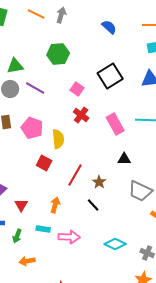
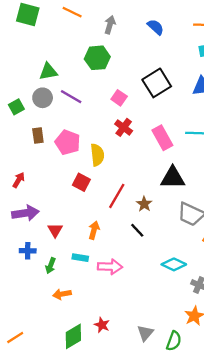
gray arrow: (61, 15) -> (110, 25), moved
black triangle: (124, 159) -> (173, 178), size x1.6
cyan diamond: (115, 244) -> (174, 264), moved

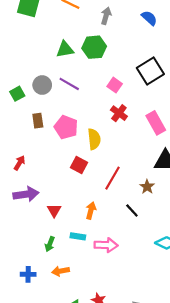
green triangle: (48, 72) -> (65, 49), moved
brown star: (144, 204) -> (147, 187), moved
blue cross: (28, 251) -> (28, 274), moved

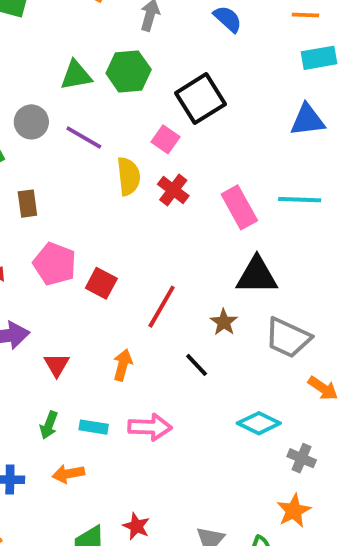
black square: (150, 71) -> (200, 99), moved
gray circle: (42, 85) -> (31, 122), moved
pink pentagon: (66, 127) -> (55, 264), moved
yellow semicircle: (94, 139) -> (129, 176), moved
cyan rectangle: (78, 236) -> (94, 427), moved

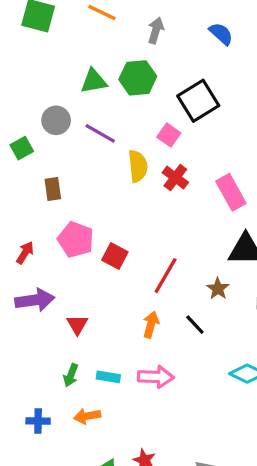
orange arrow: (123, 365) -> (151, 325), moved

